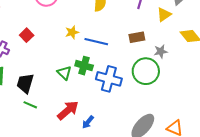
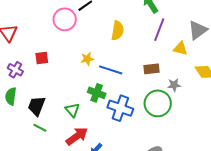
yellow triangle: (164, 15) -> (180, 48), turned 42
red square: (27, 35) -> (42, 58), turned 32
green triangle: (64, 73) -> (72, 110), moved

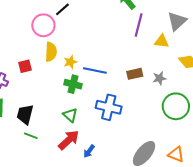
yellow semicircle: (118, 31) -> (51, 52), moved
brown rectangle: (151, 69) -> (135, 74), moved
green cross: (97, 93) -> (73, 84), moved
green circle: (158, 103) -> (176, 106), moved
green triangle: (72, 110) -> (70, 115), moved

